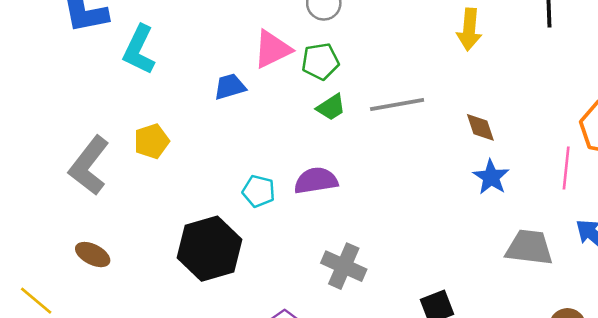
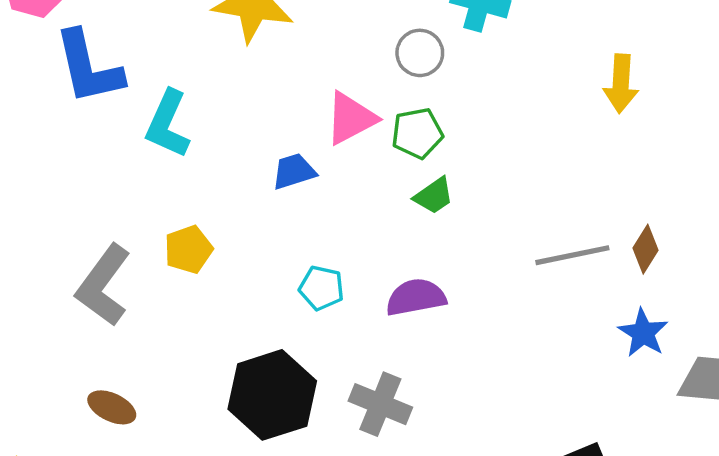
gray line: (397, 104) -> (572, 255), moved
brown diamond: (480, 127) -> (646, 249), moved, turned 52
blue star: (491, 177) -> (643, 333), moved
cyan pentagon: (259, 191) -> (321, 288), moved
gray cross: (344, 266) -> (380, 404), moved

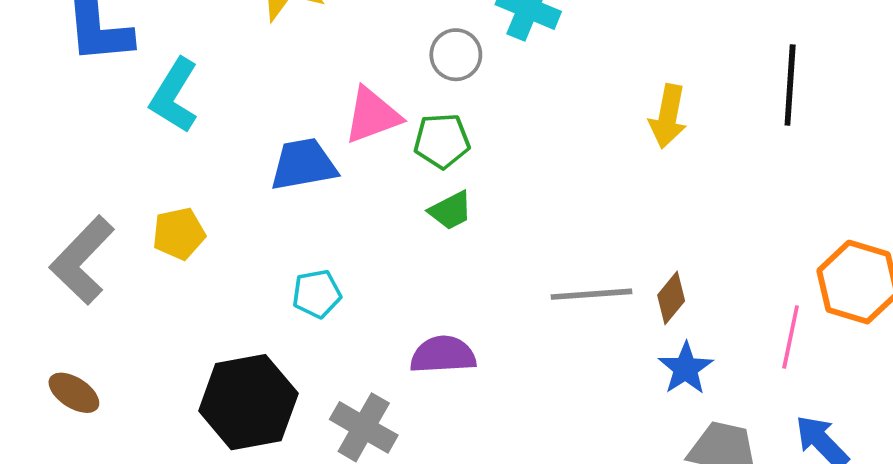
blue trapezoid: (294, 171) -> (303, 164), size x1.4
cyan pentagon: (321, 288) -> (317, 294), turned -30
purple semicircle: (416, 297) -> (443, 355), moved
blue star: (643, 333) -> (686, 368), moved

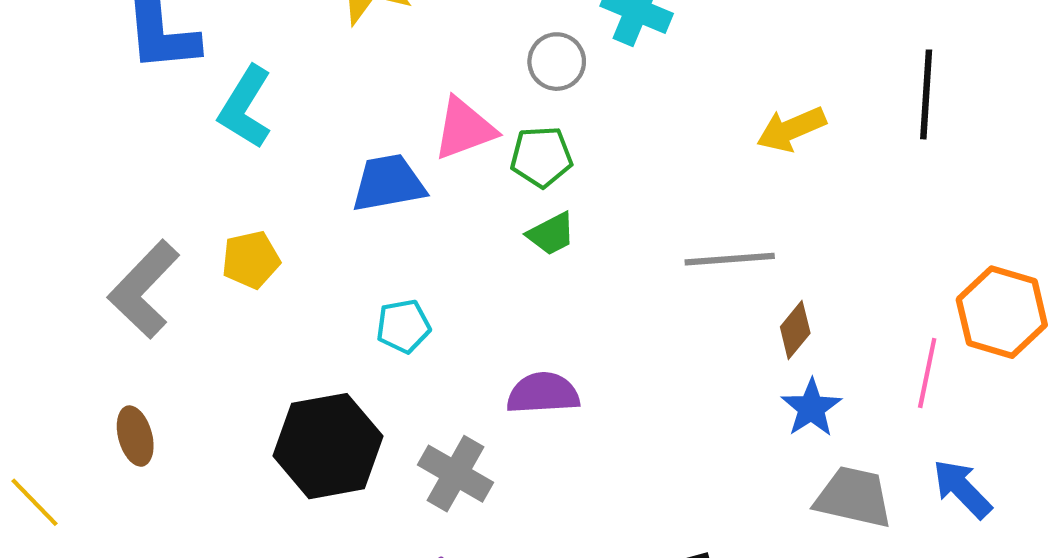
yellow arrow: (668, 116) -> (791, 129), turned 56
gray line: (591, 294) -> (730, 259), moved
brown ellipse: (74, 393) -> (135, 436), turned 42

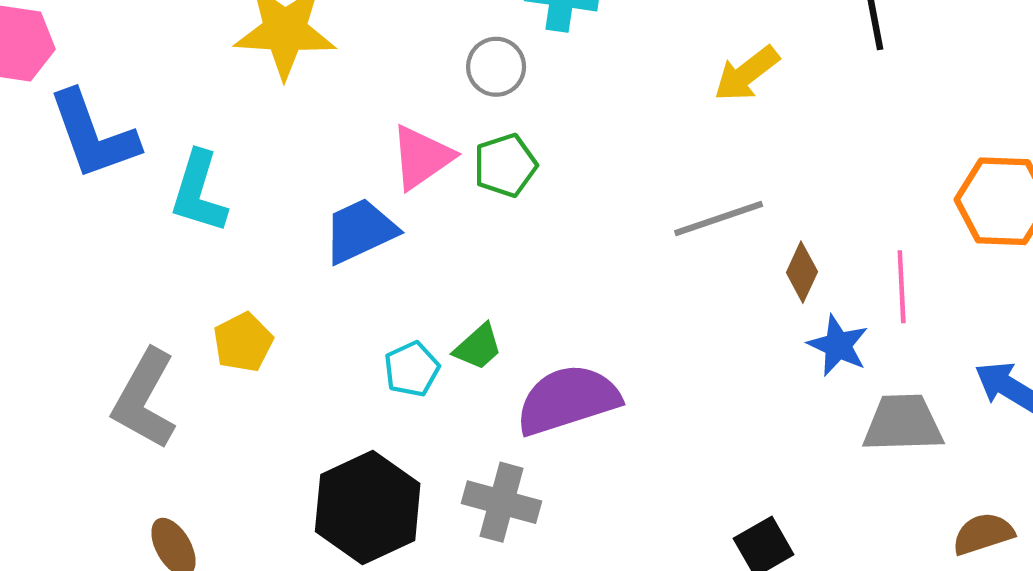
green trapezoid: (551, 234) -> (478, 347), moved
pink line: (927, 373) -> (902, 287), moved
purple semicircle: (543, 393) -> (568, 400), size x1.4

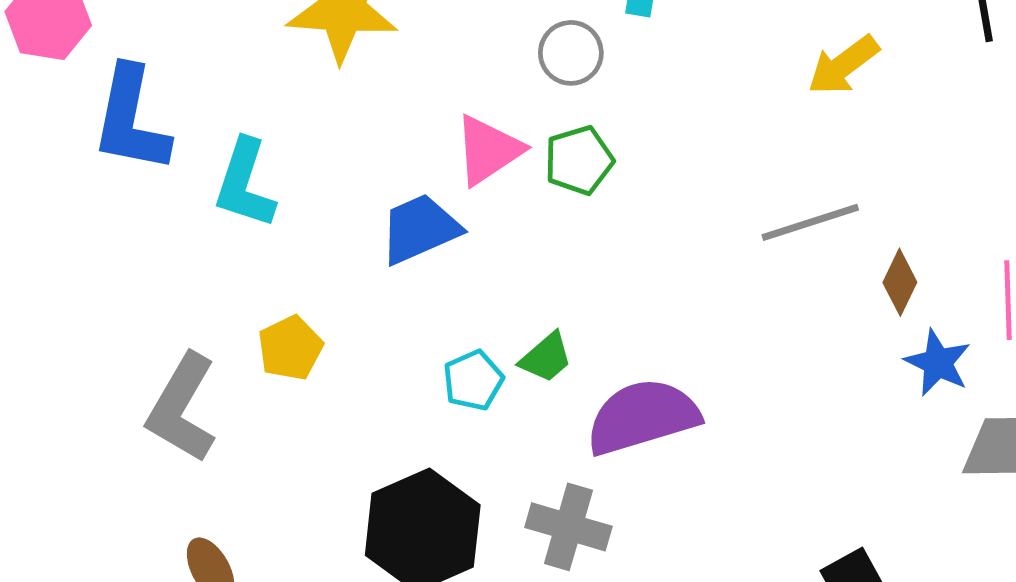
blue L-shape: (93, 135) -> (131, 119), turned 30

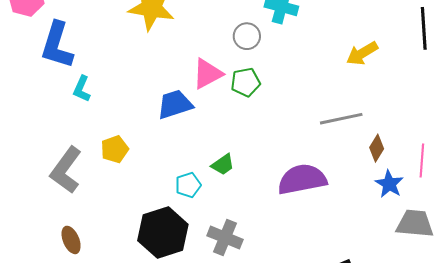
cyan L-shape: (245, 184) -> (82, 89), moved, size x0.7
cyan pentagon: (473, 380) -> (188, 185), moved
purple semicircle: (643, 417) -> (302, 179), moved

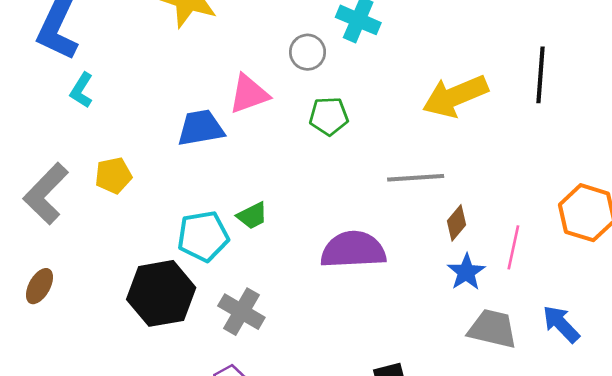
yellow arrow: (362, 53) -> (455, 96), size x1.5
green pentagon: (246, 82) -> (329, 116), moved
cyan pentagon: (188, 185) -> (203, 236), size x1.5
brown ellipse: (71, 240) -> (39, 286), turned 44

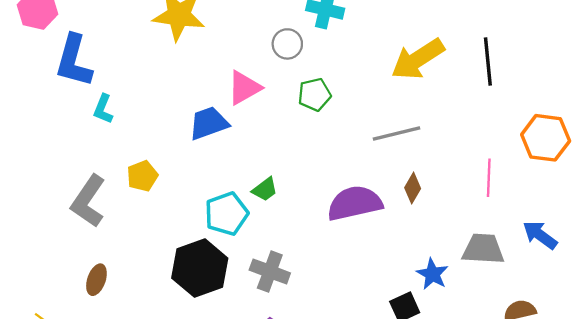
black line: (540, 75) -> (488, 62), moved
brown diamond: (457, 223) -> (413, 188), moved
blue star: (466, 272) -> (432, 274), moved

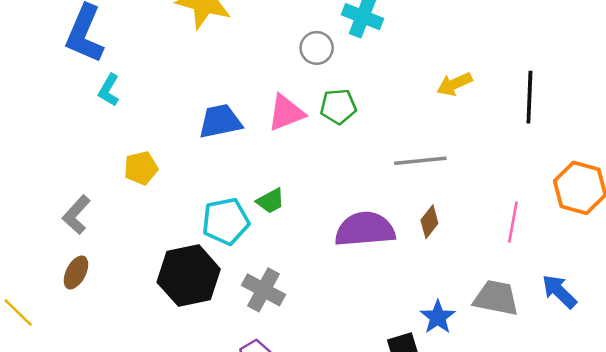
yellow arrow: (418, 59) -> (454, 84), size x0.6
pink triangle: (244, 88) -> (286, 113), moved
gray L-shape: (88, 201) -> (76, 215), moved, size x0.7

